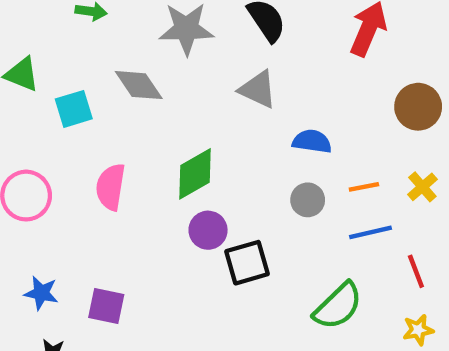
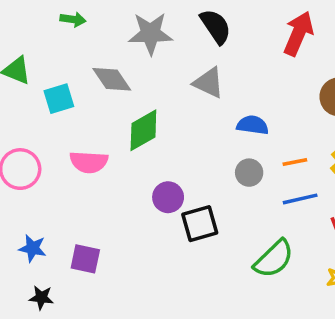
green diamond: (195, 174) -> (143, 130), moved
pink semicircle: (111, 187) -> (89, 162), turned -96

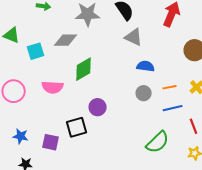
gray diamond: (112, 79) -> (66, 40), turned -55
gray triangle: (209, 83) -> (134, 37), moved
black square: (200, 224) -> (77, 127), moved

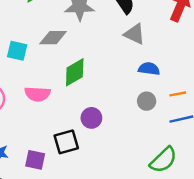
cyan square: (36, 51) -> (17, 51), turned 30

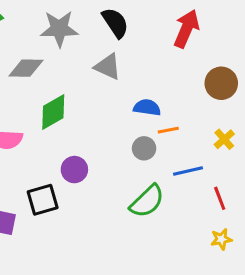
gray triangle: (135, 34) -> (108, 67), moved
orange line: (178, 94) -> (168, 130), moved
green semicircle: (163, 160) -> (147, 201), moved

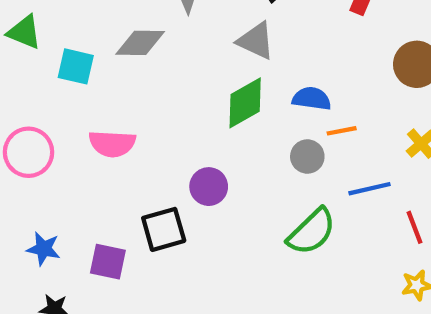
green diamond: (53, 112) -> (245, 103), moved

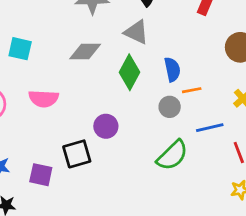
gray diamond: (140, 43) -> (85, 51), moved
blue semicircle: (312, 99) -> (172, 69), turned 70
green diamond: (245, 103) -> (129, 72), turned -32

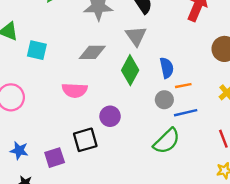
gray triangle: (136, 32) -> (136, 36), turned 30
pink semicircle: (44, 99) -> (75, 90), moved
blue line: (210, 128) -> (186, 113), moved
purple square: (41, 175) -> (55, 158), turned -30

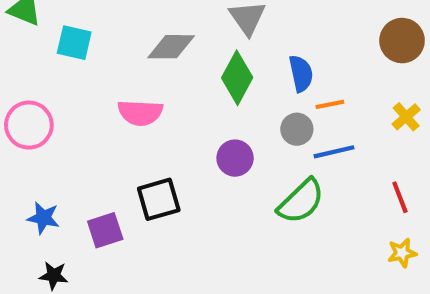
purple circle: (110, 116) -> (235, 158), moved

